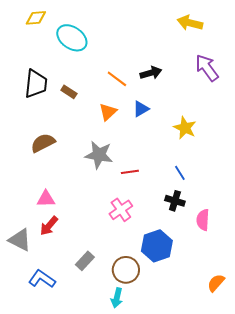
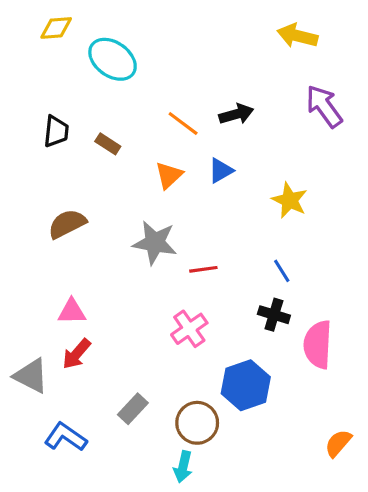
black trapezoid: (36, 84) -> (56, 131), size x0.7
pink semicircle: (203, 220) -> (318, 344), size x1.4

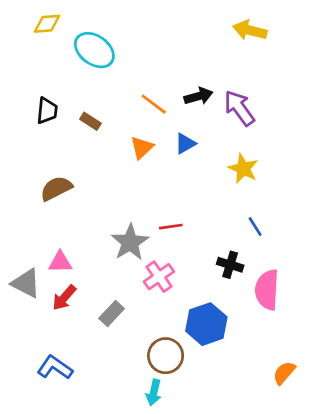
purple arrow: (324, 106) -> (239, 108), moved
gray star: (155, 243) -> (130, 242), moved, turned 30
blue line: (282, 271) -> (255, 227), moved
gray triangle: (31, 376) -> (26, 283), moved
gray rectangle: (133, 409) -> (112, 313), moved

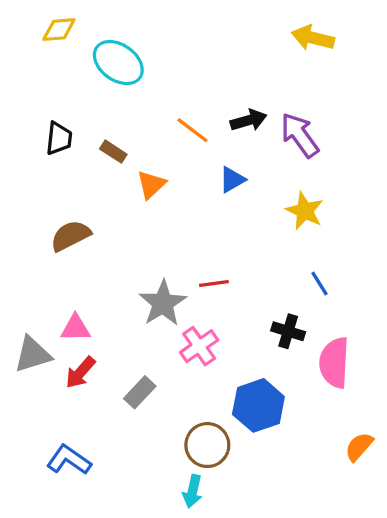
orange triangle: (142, 148) -> (151, 185), moved
gray triangle: (26, 283) -> (33, 354), turned -44
orange semicircle: (284, 373) -> (359, 447), moved

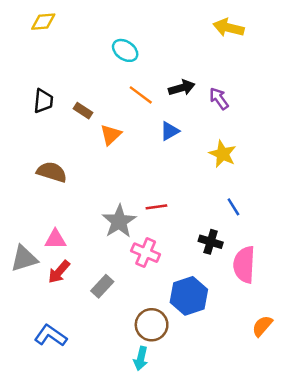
cyan ellipse: (118, 63) -> (125, 50), moved, size x0.7
purple arrow: (300, 135) -> (219, 99), size x0.7
brown semicircle: (70, 236) -> (52, 172), turned 44
pink cross: (199, 346) -> (146, 253), turned -32

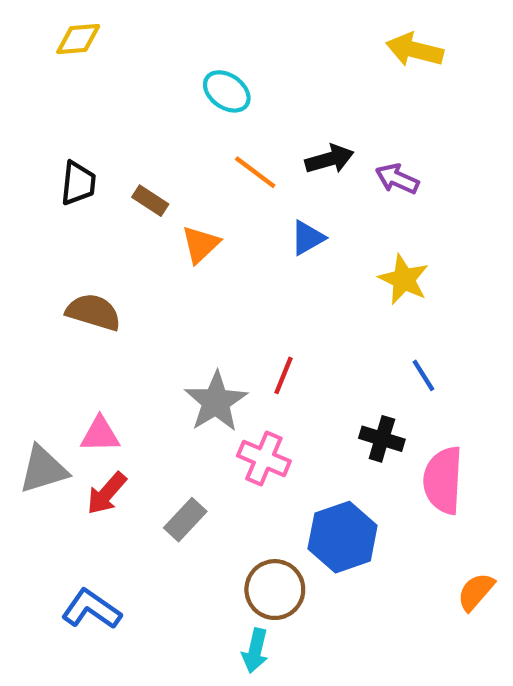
purple arrow: (219, 99) -> (397, 179), turned -30
red line: (156, 207) -> (284, 375), turned -60

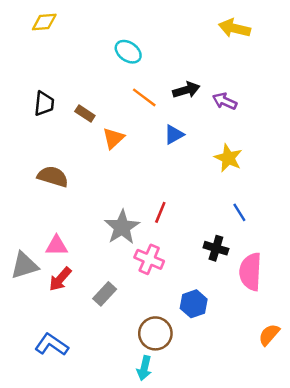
blue hexagon: (343, 537) -> (194, 304), size x0.7

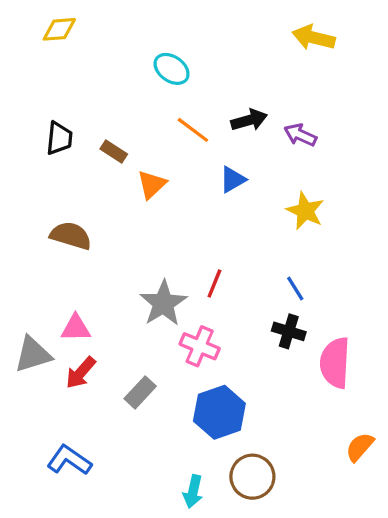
blue line: (239, 212) -> (295, 288), moved
blue hexagon: (194, 304) -> (219, 412), moved, size x1.4
brown circle: (155, 333) -> (252, 477), moved

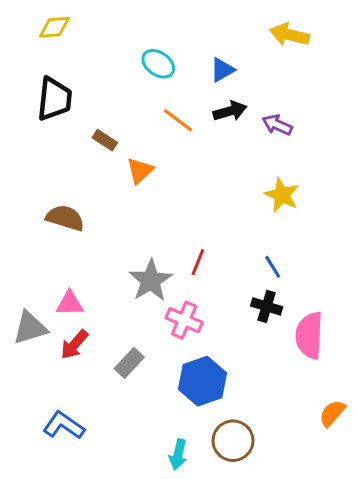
black trapezoid: (59, 138) -> (54, 99), moved, size x1.4
blue triangle: (233, 180) -> (222, 70), moved

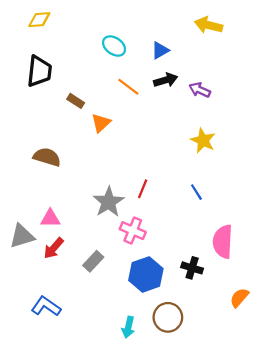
black cross: (267, 306) -> (192, 268), moved

